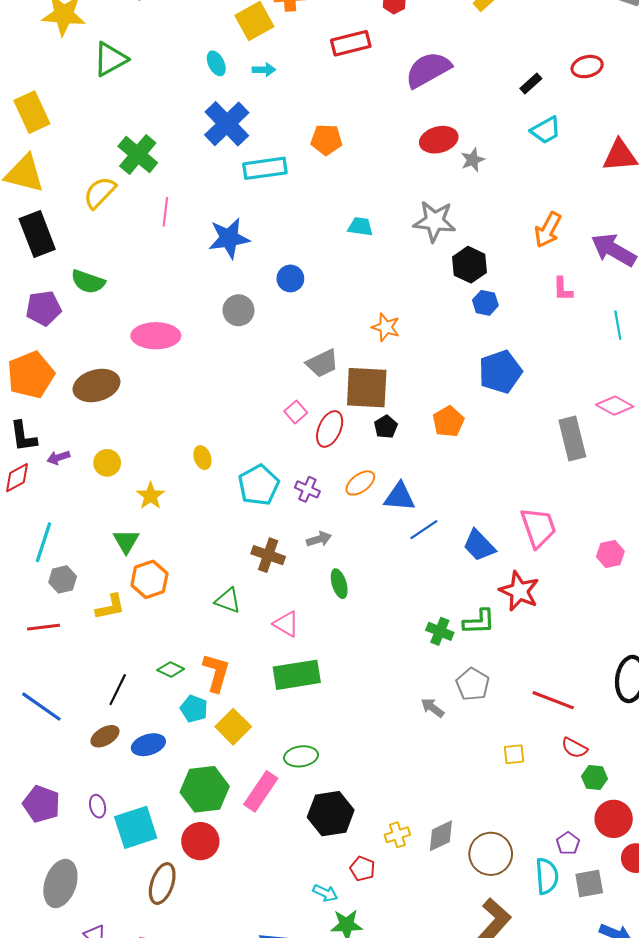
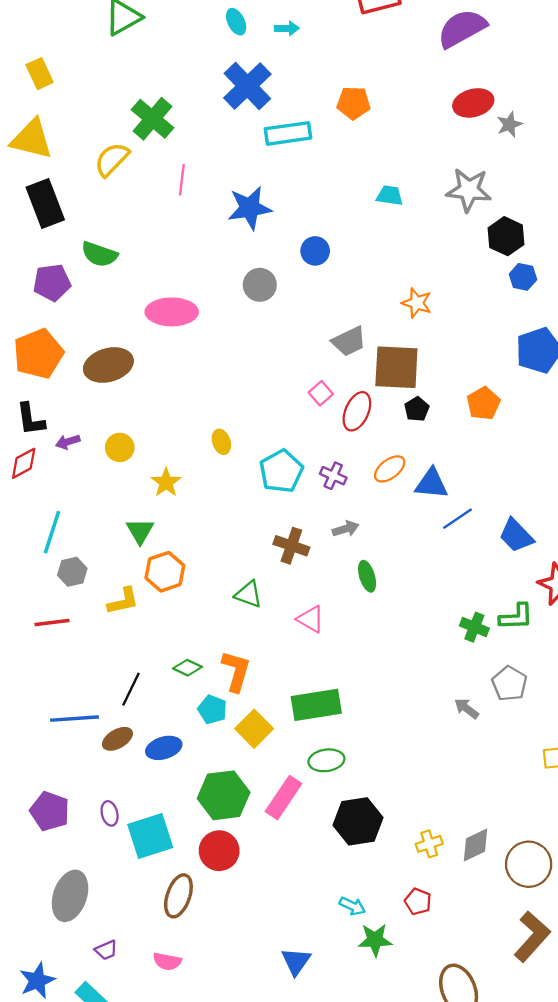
yellow rectangle: (32, 112) -> (40, 74), size x0.7
green rectangle: (297, 675) -> (316, 705), moved
blue line: (41, 707) -> (75, 719), moved, turned -39
red pentagon: (362, 869) -> (418, 902), moved

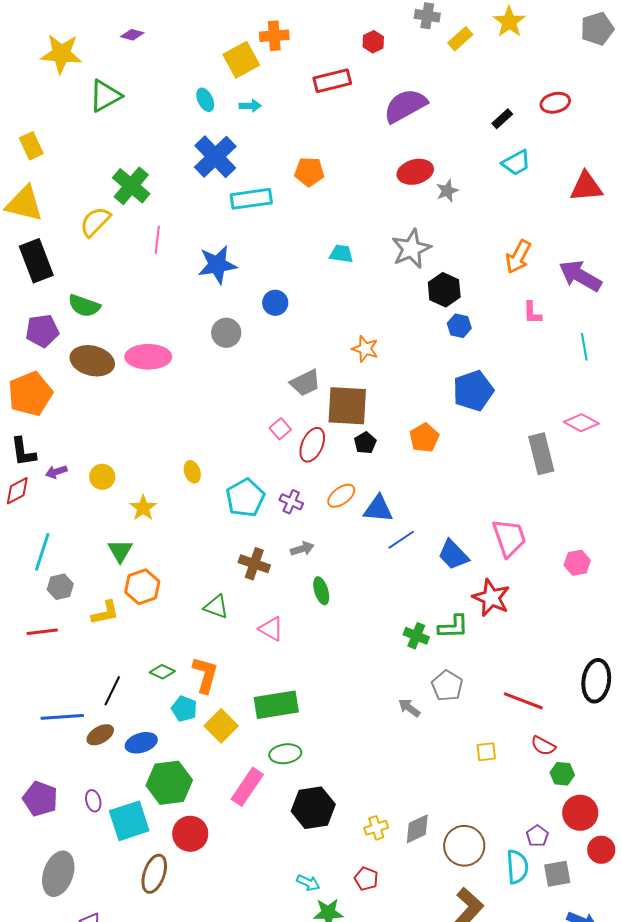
gray star: (469, 190) -> (411, 249), turned -30
brown ellipse: (108, 365) -> (92, 361), moved, turned 30
green hexagon: (224, 795) -> (169, 783), moved

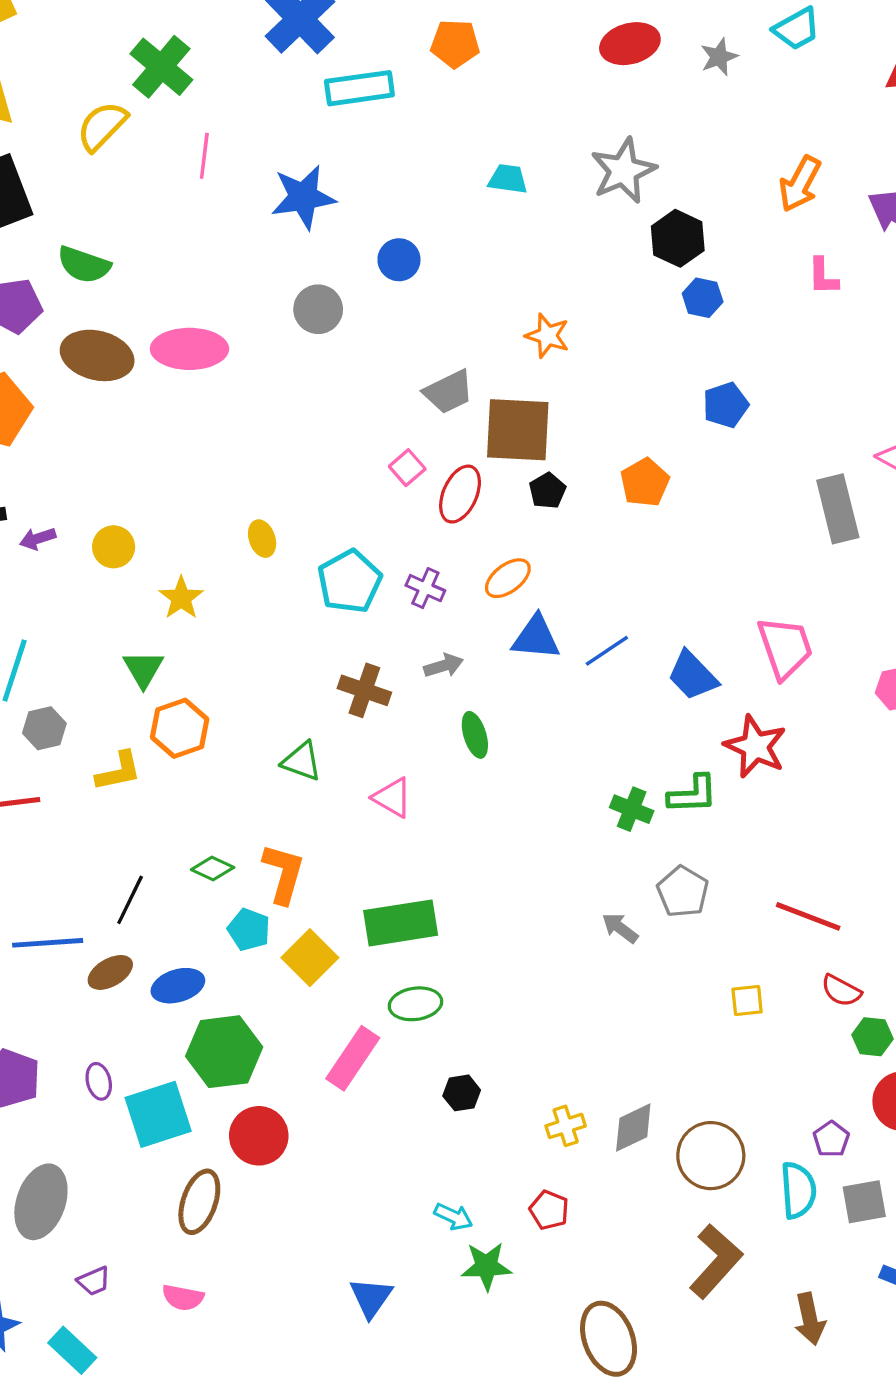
gray star: (447, 191) -> (719, 57), moved
blue pentagon: (473, 391) -> (726, 405), size x0.7
blue triangle: (378, 509) -> (536, 638), moved
black hexagon: (313, 808) -> (462, 1093), size x0.5

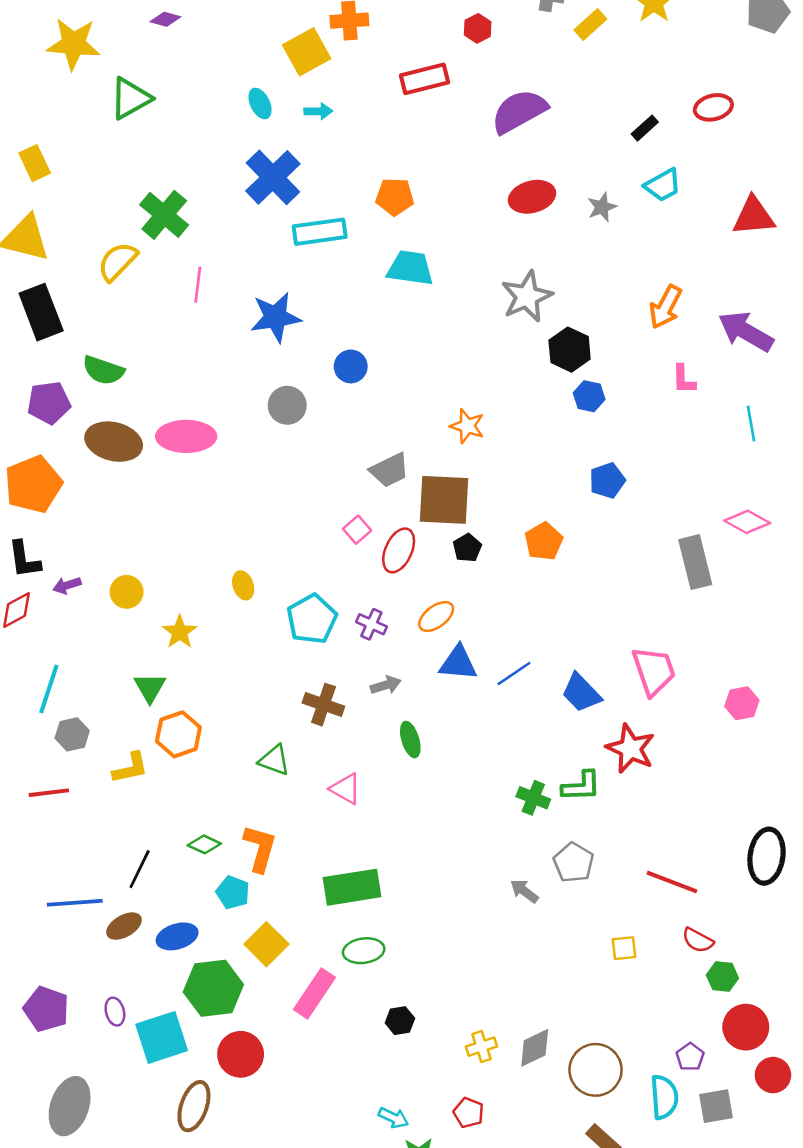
cyan trapezoid: (508, 179) -> (410, 268), moved, size x1.5
yellow square: (310, 958) -> (266, 944), moved

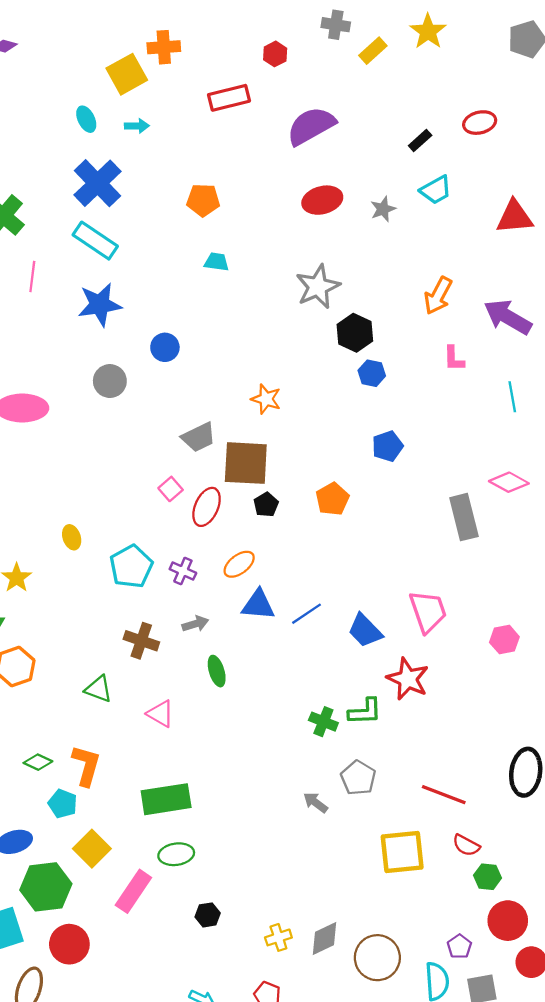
cyan rectangle: (320, 232) -> (95, 241), moved, turned 42
cyan trapezoid: (410, 268) -> (217, 262), size x0.6
yellow square: (624, 948) -> (402, 852), size x2.0

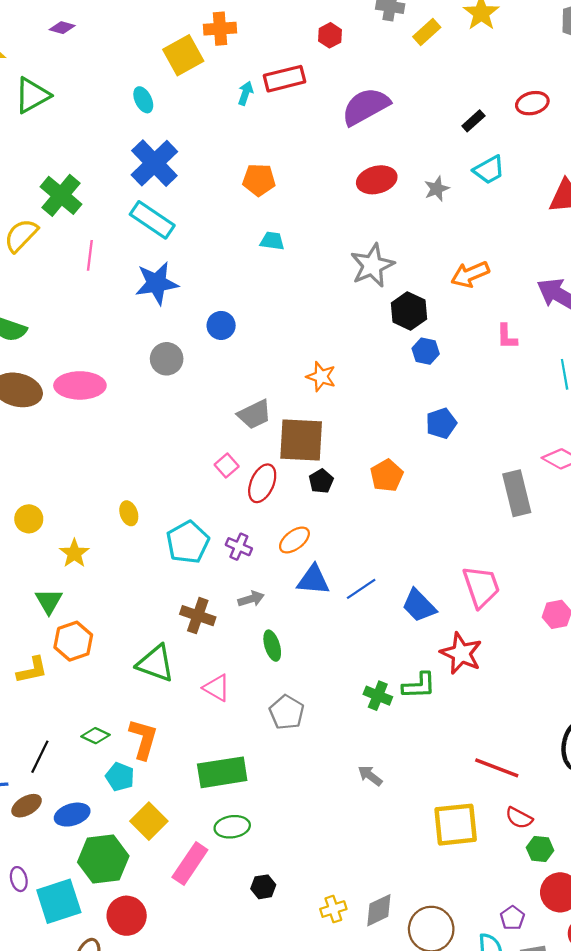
cyan arrow: (137, 126) -> (246, 93), moved, turned -70
orange arrow: (438, 296) -> (470, 274), moved, turned 39
green triangle: (99, 689) -> (155, 663), size x1.4
gray pentagon: (358, 778) -> (287, 712), moved

